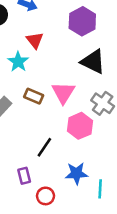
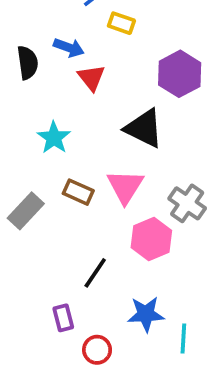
purple hexagon: (82, 21) -> (180, 74), moved
red triangle: (35, 40) -> (91, 78), moved
black triangle: (93, 62) -> (144, 128), moved

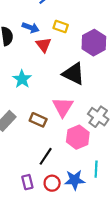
yellow rectangle: (121, 23) -> (61, 27), moved
brown rectangle: (78, 192) -> (38, 120), moved
cyan line: (183, 339) -> (96, 169), moved
red circle: (97, 350) -> (52, 183), moved

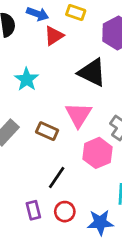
red triangle: (43, 45) -> (54, 36), turned 35
blue star: (75, 180) -> (100, 222), moved

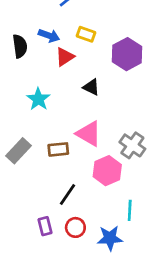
black triangle: (92, 73) -> (91, 87), moved, size x0.6
pink triangle: (78, 115) -> (89, 134), turned -32
brown rectangle: (47, 131) -> (58, 149), turned -30

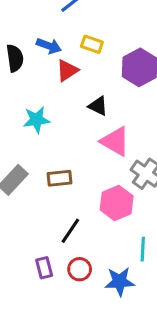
cyan star: (38, 99) -> (36, 120), turned 30
pink triangle: (89, 134) -> (115, 141), moved

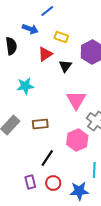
blue arrow: (49, 46) -> (30, 29), moved
black triangle: (98, 106) -> (65, 66), moved, turned 40
pink triangle: (115, 141) -> (76, 100), turned 30

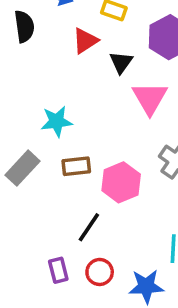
cyan star: (25, 86) -> (57, 121), moved
pink triangle: (76, 100) -> (150, 98), moved
pink hexagon: (77, 140) -> (121, 182), moved

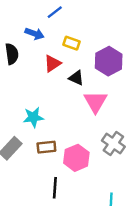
black triangle: (121, 62) -> (76, 78), turned -42
black line: (89, 227) -> (55, 188), turned -30

